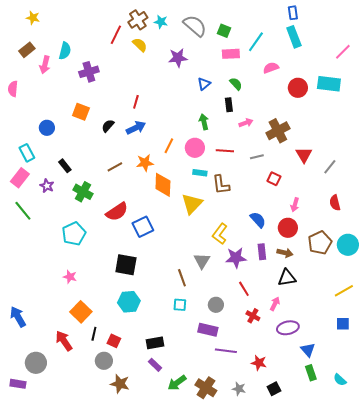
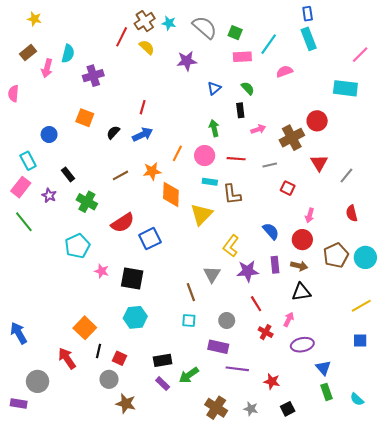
red circle: (298, 88) -> (317, 121), moved
pink star: (70, 277) -> (102, 271), moved
green arrow: (177, 383) -> (189, 375), moved

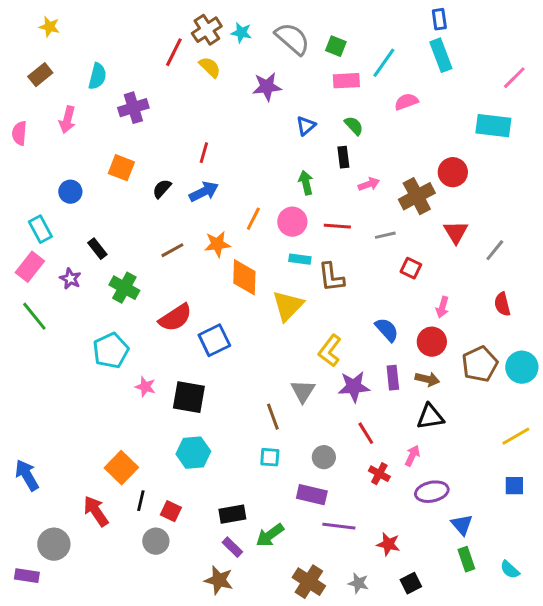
pink arrow: (47, 68) -> (67, 120), moved
brown star: (126, 404) -> (219, 580), moved

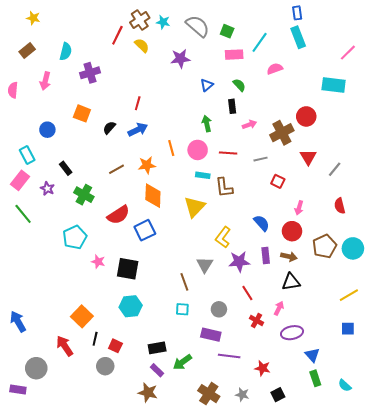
orange line: (253, 219) -> (171, 148), turned -42
orange diamond: (244, 277) -> (153, 196), moved

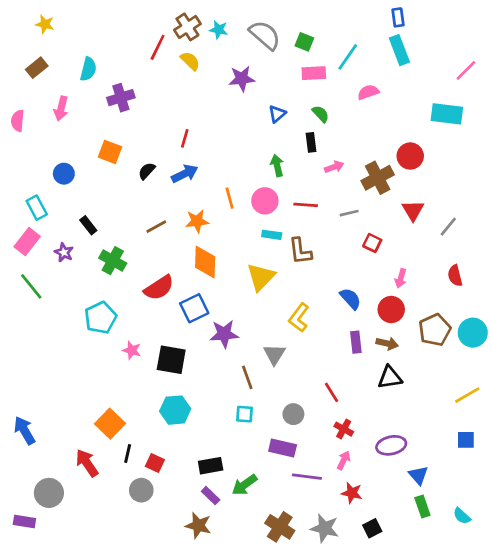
purple star: (239, 262) -> (224, 334), moved
pink arrow: (279, 308) -> (344, 460), moved
gray star: (242, 395) -> (325, 528), size x1.5

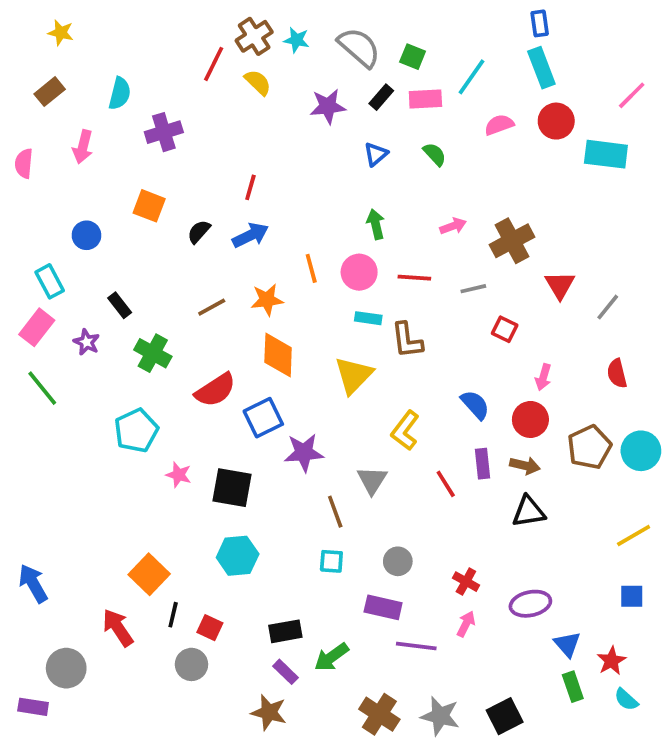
black rectangle: (311, 142) -> (381, 97), moved, turned 48
red circle: (410, 156) -> (556, 121), moved
red line: (331, 392) -> (446, 484), moved
red star: (352, 493) -> (611, 661), moved, turned 30
black square: (372, 528) -> (505, 716), size x1.4

